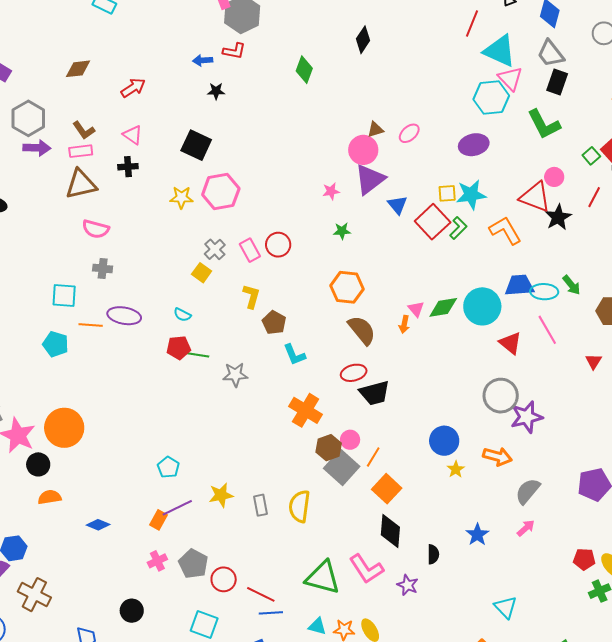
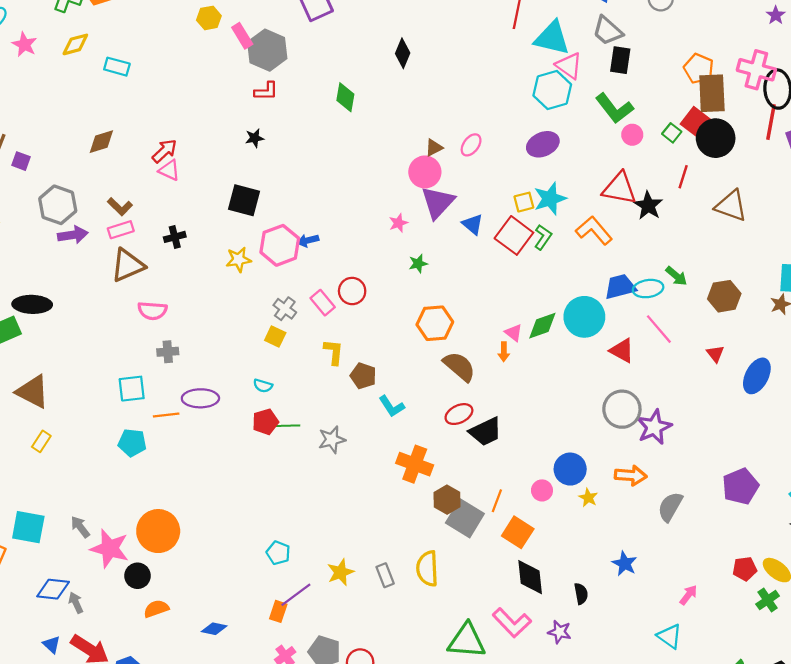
blue arrow: (203, 60) -> (308, 240), moved
pink triangle: (133, 135) -> (169, 170), moved
pink circle: (554, 177) -> (632, 135), moved
pink circle: (350, 440) -> (542, 490), moved
pink arrow: (526, 528) -> (688, 595), moved

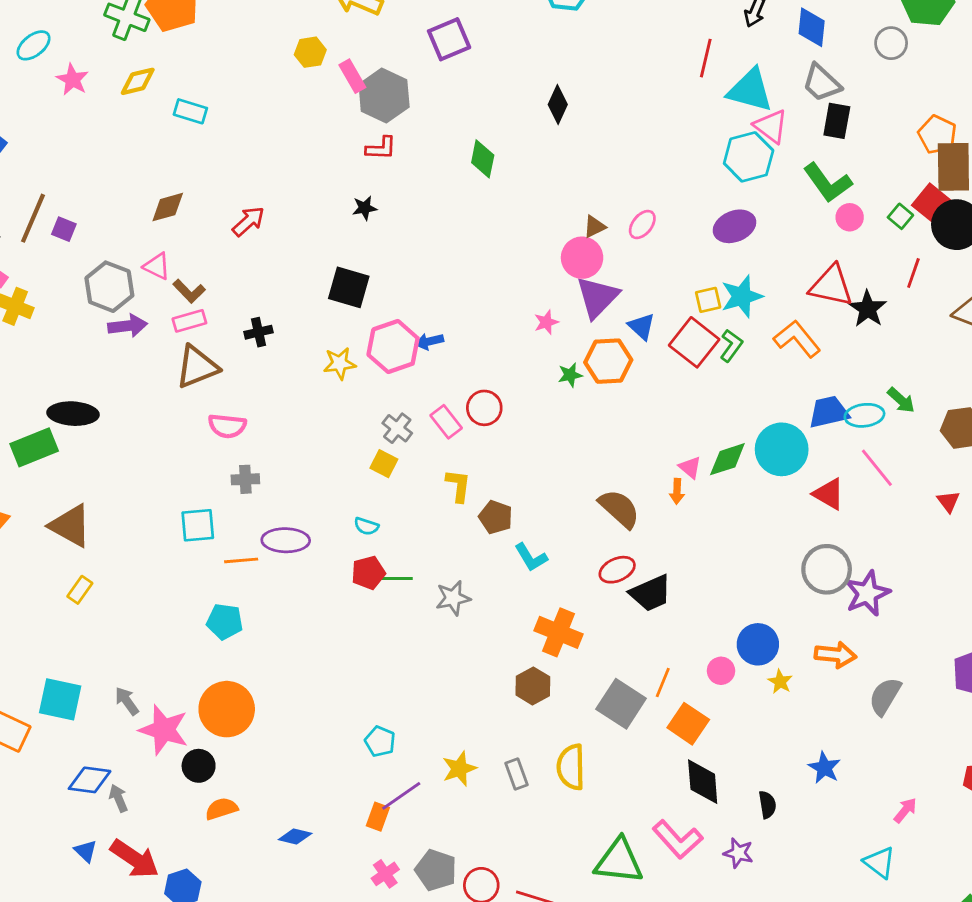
pink triangle: (169, 170) -> (157, 266), moved
orange hexagon: (435, 323) -> (608, 361), moved
cyan pentagon: (132, 443) -> (225, 622), moved
brown hexagon: (447, 500) -> (533, 686), moved

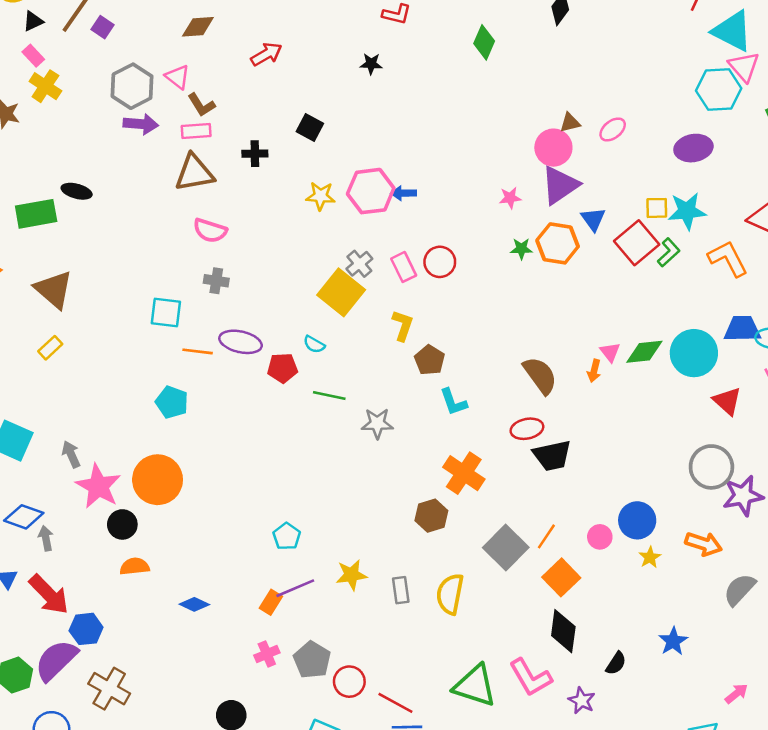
black square: (349, 287) -> (310, 127), moved, size x0.7
black ellipse: (73, 414) -> (77, 191), size x0.7
yellow square: (384, 464) -> (341, 292), size x1.8
red pentagon: (368, 573) -> (282, 368), moved
black semicircle: (767, 805) -> (616, 663), turned 30

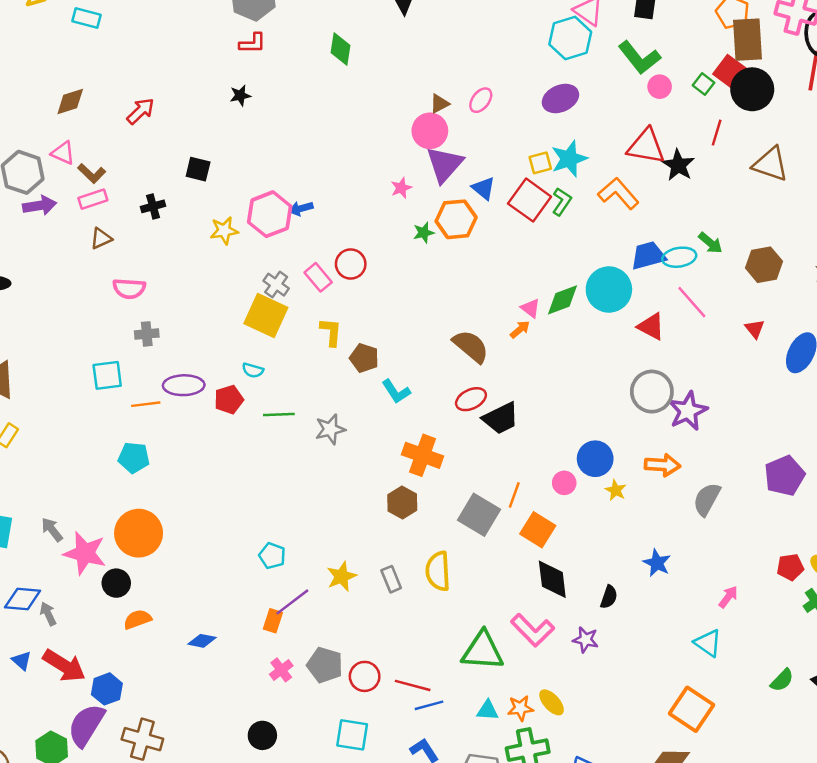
brown triangle: (194, 173) -> (101, 238), size x0.6
orange arrow: (594, 371) -> (520, 329), turned -130

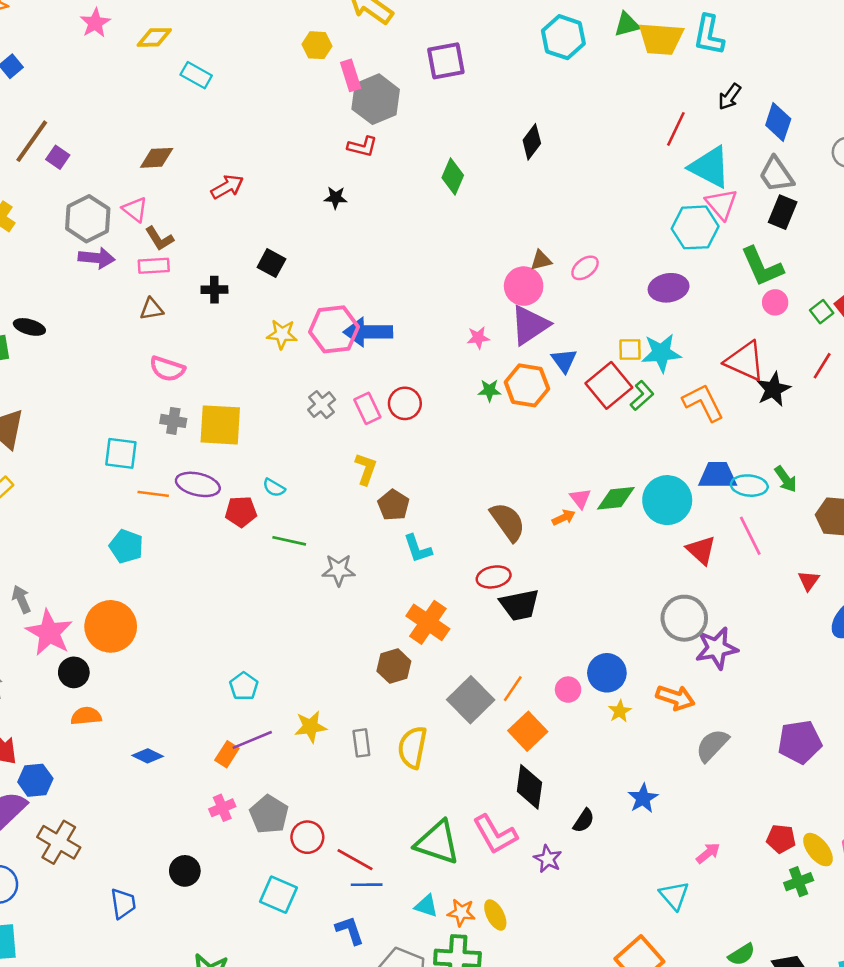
blue arrow: (301, 208) -> (368, 332), size x1.8
yellow square: (266, 316) -> (220, 425), moved, turned -36

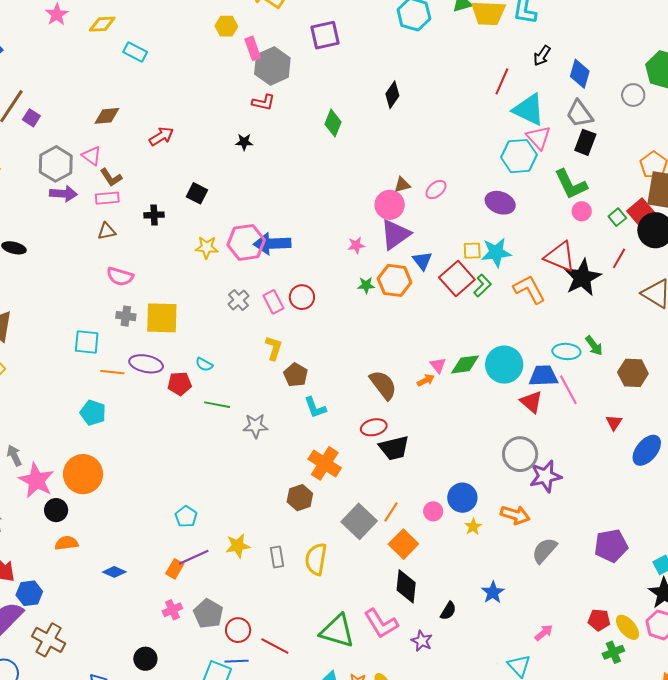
purple ellipse: (669, 288) -> (500, 203), turned 32
black star: (773, 389) -> (582, 278), size x1.4
blue trapezoid: (717, 475) -> (543, 376), moved
blue line: (367, 885) -> (237, 661), moved

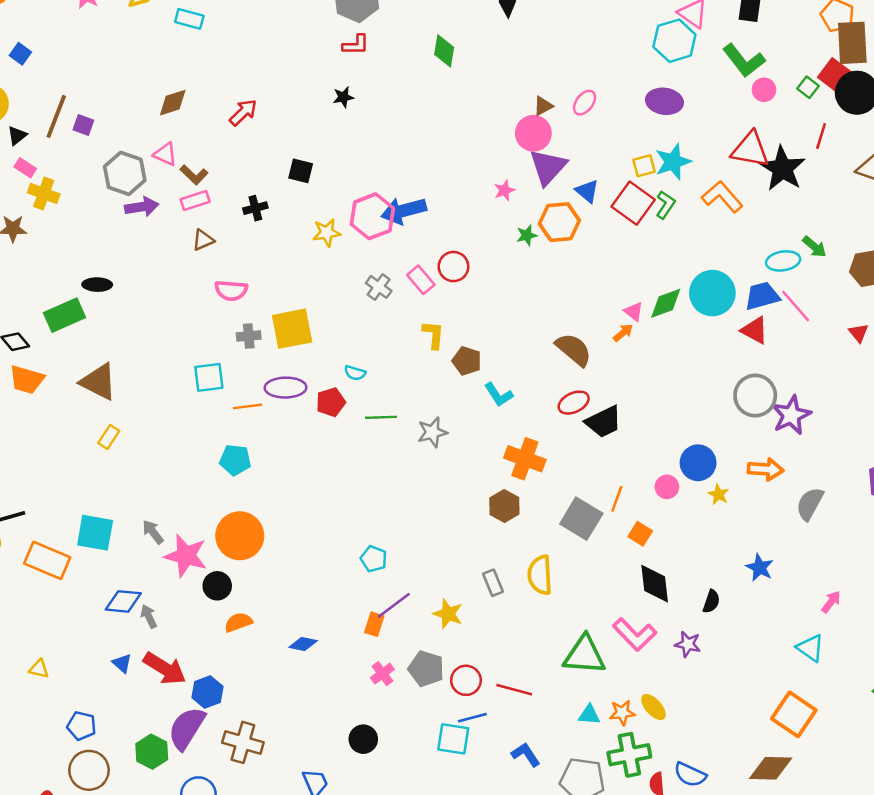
orange square: (403, 544) -> (640, 534), size x0.7
yellow star: (238, 546) -> (448, 614), moved, turned -30

